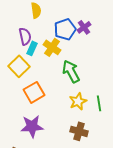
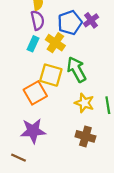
purple semicircle: (25, 36) -> (37, 20), moved
yellow square: (19, 66) -> (51, 75), moved, turned -30
yellow star: (78, 101) -> (84, 103), turned -30

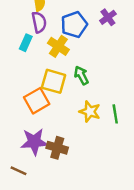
purple cross: (91, 20) -> (108, 17), moved
cyan rectangle: (33, 44) -> (26, 43), moved
green arrow: (77, 69) -> (81, 75), size x0.7
brown cross: (85, 136) -> (57, 148), moved

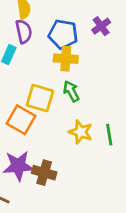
blue pentagon: (74, 25) -> (63, 34), turned 30
yellow cross: (58, 46) -> (66, 59), moved, turned -30
orange square: (37, 101) -> (21, 120), turned -30

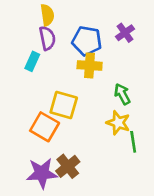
green arrow: (71, 91) -> (122, 94), moved
yellow star: (81, 132) -> (118, 123), moved
brown cross: (44, 173) -> (68, 166), moved, turned 35

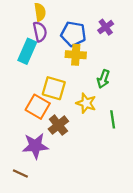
cyan rectangle: (32, 61) -> (27, 51), size x1.5
green arrow: (122, 94) -> (103, 79), turned -132
yellow star: (118, 123) -> (86, 103), moved
brown cross: (68, 166) -> (58, 125), moved

